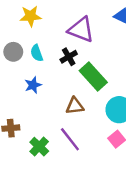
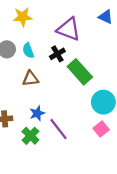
blue star: (33, 85) -> (37, 113), moved
brown triangle: (75, 106) -> (30, 79), moved

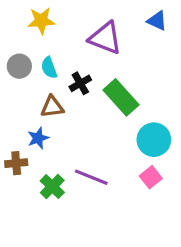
black cross: (57, 54) -> (80, 83), moved
blue star: (37, 113) -> (38, 138), moved
purple line: (58, 129) -> (91, 177), turned -30

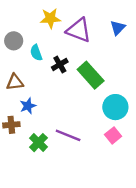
yellow star: (41, 21) -> (50, 18), moved
blue triangle: (157, 21) -> (118, 28), moved, turned 49
gray circle: (19, 66) -> (14, 41), moved
brown triangle: (52, 107) -> (15, 82), moved

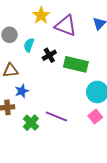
yellow star: (50, 18) -> (41, 15), turned -30
cyan semicircle: (36, 53) -> (29, 45), turned 40
green rectangle: (91, 75) -> (76, 64), turned -35

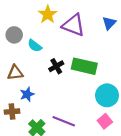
cyan semicircle: (29, 45) -> (35, 46), turned -72
black cross: (49, 55) -> (56, 66), moved

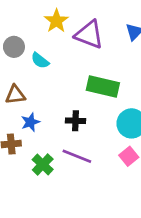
black cross: (56, 66) -> (76, 121), moved, turned 32

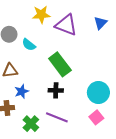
yellow star: (56, 21) -> (41, 15), turned 30
green rectangle: (103, 87) -> (60, 64), moved, turned 40

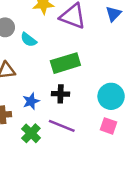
green rectangle: (60, 64) -> (65, 63), turned -70
blue star: (22, 91) -> (31, 101), moved
pink square: (96, 117) -> (109, 126), turned -32

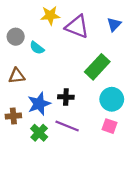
green rectangle: (65, 63) -> (97, 67), moved, turned -30
blue star: (31, 101) -> (39, 104), size x1.5

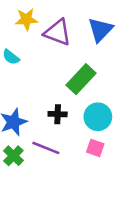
blue triangle: (114, 24) -> (100, 30), size x1.5
black cross: (66, 97) -> (58, 114), moved

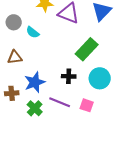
pink square: (95, 148) -> (87, 105), moved

